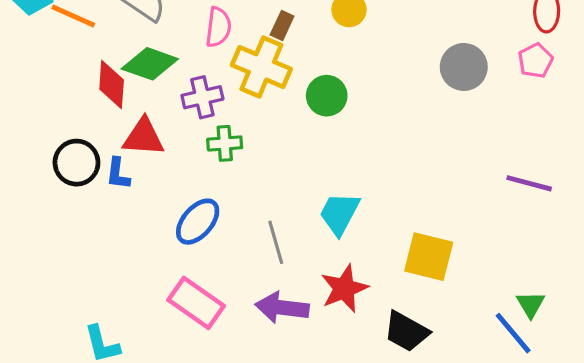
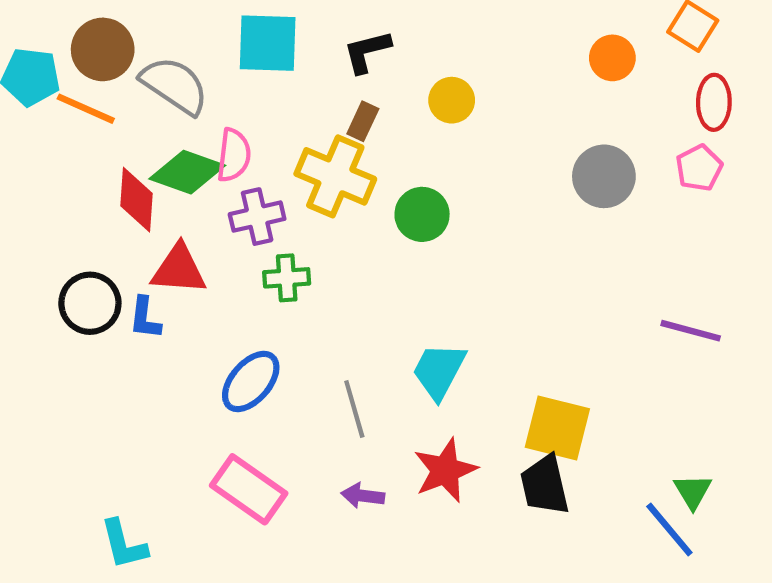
pink semicircle: (218, 27) -> (234, 155), moved
purple arrow: (282, 308) -> (363, 496), size x0.6
black trapezoid: (406, 332) -> (545, 485), moved, turned 48

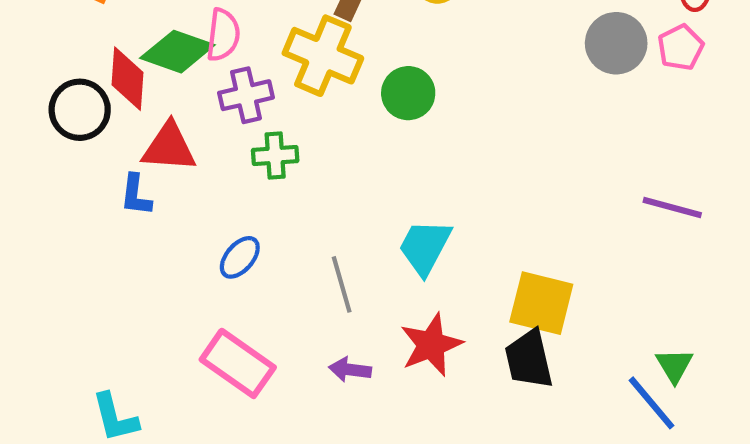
gray circle: (604, 176) -> (616, 43), moved
black circle: (90, 303) -> (80, 110), moved
blue ellipse: (251, 381) -> (240, 257), size x0.7

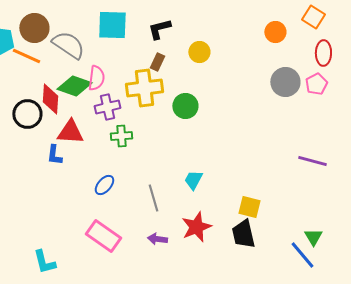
yellow cross: (323, 56) -> (144, 88), turned -30
cyan trapezoid: (425, 247) -> (193, 180), size x0.7
yellow square: (541, 303) -> (249, 207), size x0.7

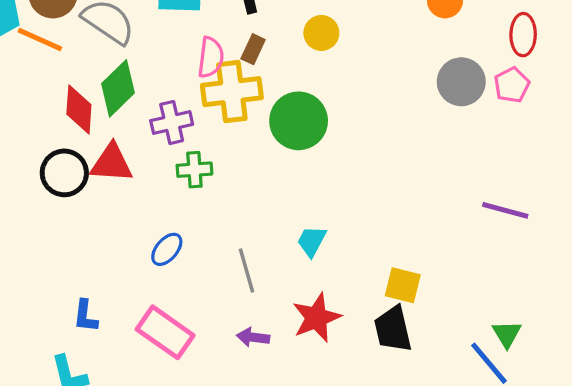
pink semicircle: (96, 78) -> (211, 57), moved
green diamond: (74, 86) -> (118, 88), turned -64
green circle: (185, 106) -> (299, 121), size x1.4
black circle: (27, 114) -> (64, 173), moved
blue L-shape: (54, 155) -> (85, 316), moved

